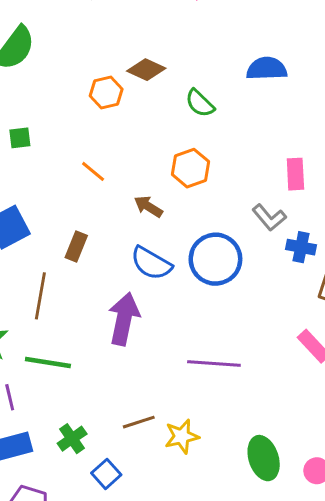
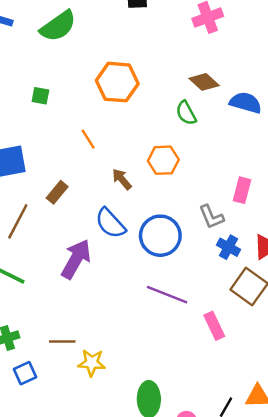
brown diamond: (146, 70) -> (204, 82), moved
orange hexagon: (106, 93) -> (117, 82), size x1.6
purple line: (214, 363) -> (167, 295), moved

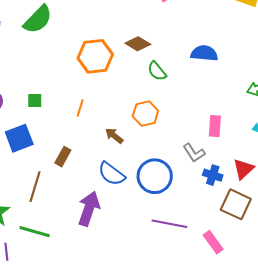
brown diamond: (204, 82) -> (138, 44), moved
green square: (40, 96) -> (35, 101), moved
orange line: (88, 139) -> (80, 108), turned 60

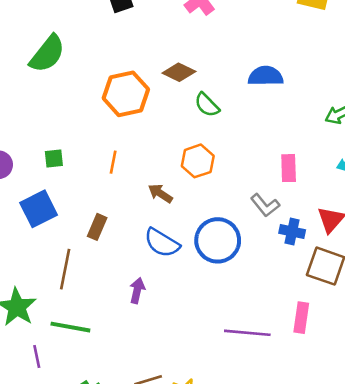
purple arrow: (89, 209) -> (137, 291), size x0.6
purple line: (169, 224) -> (247, 333), moved
pink rectangle: (213, 242) -> (301, 318), turned 50

